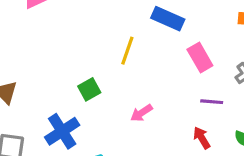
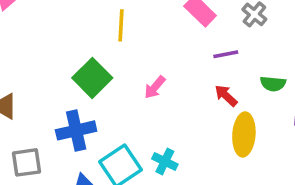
green square: (89, 89) -> (92, 78), size x1.5
blue cross: (62, 131) -> (76, 130), turned 36

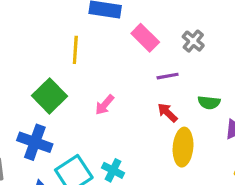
blue cross: (76, 130) -> (35, 142), turned 32

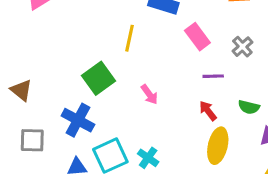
pink arrow: (105, 105) -> (149, 94), turned -85

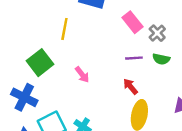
pink rectangle: (197, 37) -> (132, 22), moved
green semicircle: (249, 107) -> (161, 59), moved

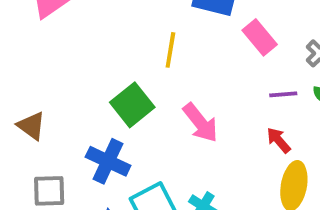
pink rectangle: (132, 22) -> (260, 37), moved
pink arrow: (82, 75) -> (200, 123), size x1.5

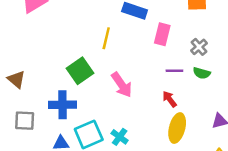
pink rectangle: (260, 37) -> (162, 34), turned 50
blue cross: (108, 161) -> (62, 105), turned -30

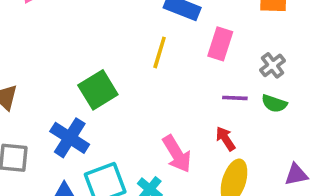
yellow line: (106, 38) -> (160, 52), moved
pink arrow: (122, 85) -> (177, 154), moved
blue cross: (62, 105) -> (70, 138), turned 30

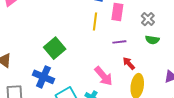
yellow line: (160, 52) -> (95, 21), moved
purple line: (235, 98) -> (119, 42), moved

